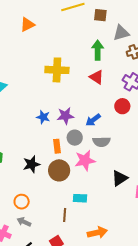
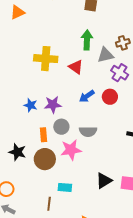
gray triangle: (121, 33) -> (105, 55), moved
red triangle: (97, 77) -> (76, 67), moved
blue arrow: (93, 120) -> (87, 96), moved
black star: (31, 164) -> (17, 152), turned 30
black triangle: (120, 178) -> (104, 181), moved

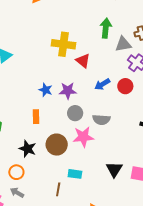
red triangle: (76, 67) -> (83, 61), moved
orange rectangle: (43, 135) -> (36, 117), moved
black star: (17, 152) -> (28, 149), moved
black triangle: (104, 181) -> (114, 169), turned -30

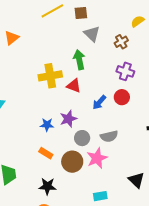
green arrow: (106, 28) -> (79, 60), moved
gray triangle: (123, 44) -> (92, 34), moved, turned -48
orange rectangle: (36, 117) -> (46, 153), turned -40
brown circle: (57, 145) -> (72, 162), moved

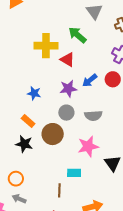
green arrow: (79, 60) -> (77, 35), turned -48
purple star: (68, 119) -> (68, 89), moved
pink star: (97, 158) -> (88, 146), moved
black star: (47, 186) -> (24, 144), moved

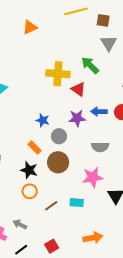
blue arrow: (90, 80) -> (99, 112), turned 35
gray circle: (66, 113) -> (59, 136), moved
orange circle: (16, 179) -> (30, 191), moved
brown line: (59, 190) -> (51, 206), moved, turned 48

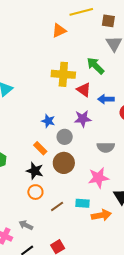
orange triangle: (30, 27) -> (59, 31), moved
blue arrow: (99, 112) -> (106, 99), moved
orange arrow: (93, 238) -> (101, 215), moved

